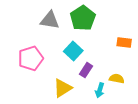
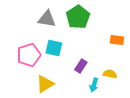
cyan square: (73, 51) -> (54, 48), moved, turned -30
yellow triangle: (63, 88) -> (45, 84), moved

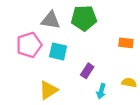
green pentagon: (78, 17) -> (84, 18), turned 30
pink pentagon: (29, 55) -> (29, 45), moved
yellow semicircle: (110, 74) -> (129, 83), moved

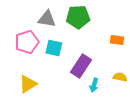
purple rectangle: (87, 71) -> (81, 66), size x1.6
yellow triangle: (48, 90) -> (28, 84), moved

